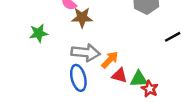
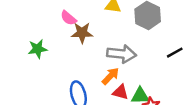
gray arrow: (86, 53) -> (122, 54), moved

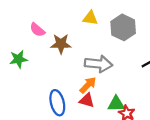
pink semicircle: (68, 18) -> (37, 30), moved
red triangle: (120, 92) -> (87, 100), moved

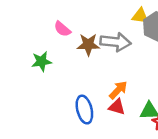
yellow triangle: (90, 18) -> (140, 16), moved
gray arrow: (98, 64) -> (116, 42), moved

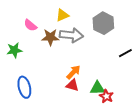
yellow triangle: (140, 16) -> (62, 15), moved, turned -32
blue ellipse: (84, 110) -> (24, 87), moved

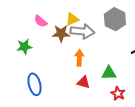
yellow triangle: (62, 15) -> (72, 19), moved
orange arrow: (73, 72) -> (79, 58), moved, turned -42
green triangle: (97, 88) -> (109, 73), moved

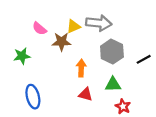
gray hexagon: (115, 19) -> (112, 52), moved
gray arrow: (82, 31) -> (99, 23), moved

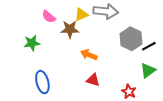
gray hexagon: (112, 52) -> (131, 39), moved
orange arrow: (81, 68) -> (89, 55), turned -70
green triangle: (113, 85) -> (148, 70), moved, turned -35

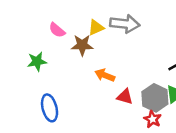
gray hexagon: (131, 39) -> (155, 98), moved
red triangle: (93, 80) -> (125, 97), moved

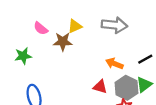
gray arrow: (125, 24) -> (114, 25), moved
orange arrow: (105, 75) -> (114, 64), moved

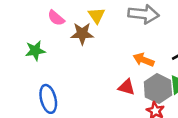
yellow triangle: (75, 26) -> (97, 15), turned -40

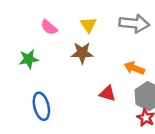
brown star: (82, 34) -> (82, 53), moved
red triangle: (127, 87) -> (108, 94), moved

